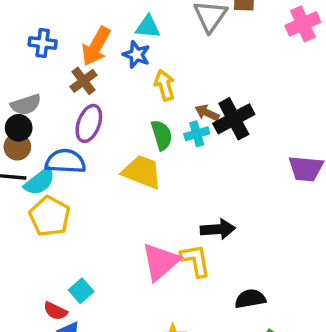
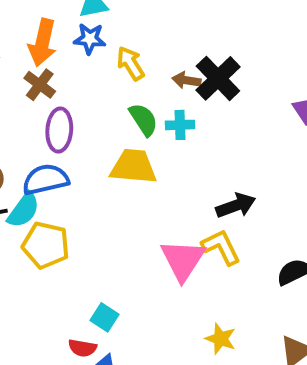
cyan cross: (197, 134) -> (180, 125), moved, turned 30

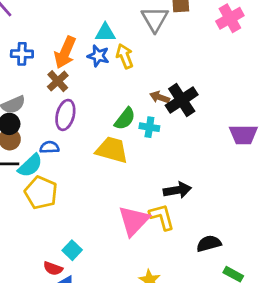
yellow arrow: (131, 63) -> (125, 56), moved
green semicircle: (144, 120) -> (125, 119), turned 60
blue semicircle: (46, 179) -> (49, 147), size x0.6

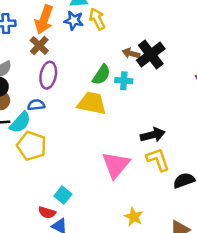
yellow L-shape: (162, 217) -> (158, 160), moved

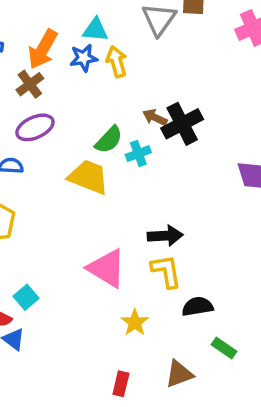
blue star: (74, 20) -> (84, 58), turned -30
purple ellipse: (48, 75) -> (35, 127), turned 45
cyan cross: (124, 81) -> (138, 154), turned -35
pink triangle: (116, 165) -> (107, 268), turned -48
yellow star: (134, 217) -> (135, 322), moved

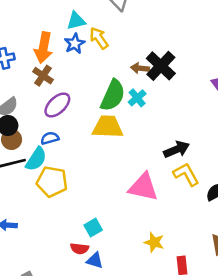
green semicircle: (109, 140) -> (113, 95), size x1.4
cyan square: (26, 297) -> (93, 228), turned 30
yellow star: (135, 322) -> (154, 242), moved

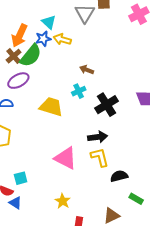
cyan triangle: (76, 21) -> (49, 22), turned 42
yellow arrow: (99, 38) -> (62, 39), turned -54
black cross: (161, 66) -> (107, 105), moved
green semicircle: (113, 95) -> (31, 56), moved

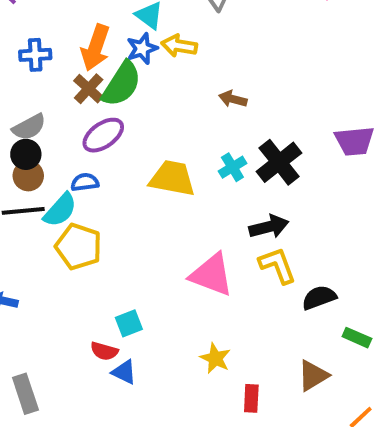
cyan cross: (79, 91) -> (232, 167), moved

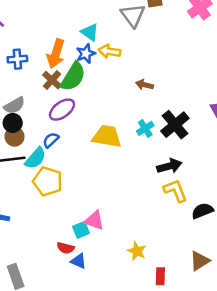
blue semicircle: (85, 182) -> (51, 140), turned -35
pink triangle: (212, 275) -> (94, 220), moved, size x0.7

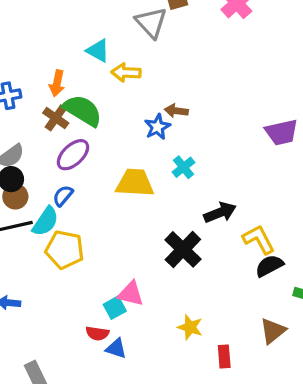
orange arrow: (56, 54) -> (57, 83), size x0.7
blue star: (86, 54) -> (157, 127), moved
green semicircle: (73, 77) -> (83, 110), turned -84
black cross: (175, 125) -> (183, 249), moved
yellow L-shape: (175, 191) -> (259, 239), moved

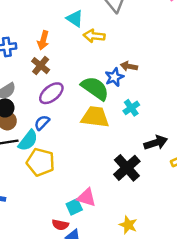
green semicircle: (83, 110) -> (95, 88), moved

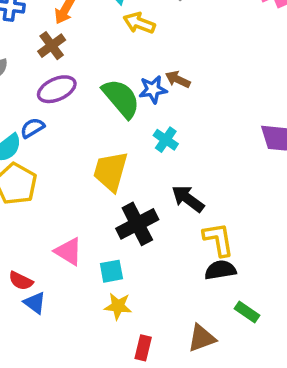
cyan cross: (131, 108) -> (166, 140), turned -35
yellow trapezoid: (95, 117) -> (111, 171), moved, turned -96
black arrow: (156, 143) -> (188, 199), turned -140
cyan square: (74, 207) -> (111, 271), moved
yellow star: (128, 225) -> (118, 306), turned -30

